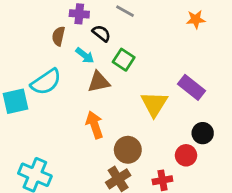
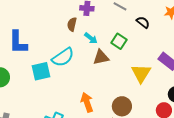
black semicircle: (101, 33) -> (143, 22), moved
orange arrow: (95, 125) -> (87, 102), moved

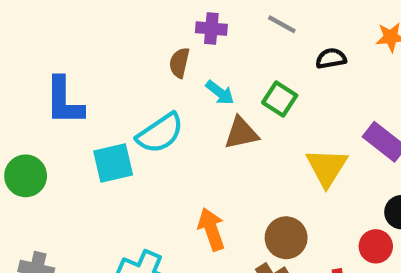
black semicircle: (143, 22) -> (331, 58), turned -48

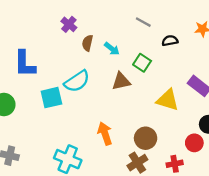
purple cross: (211, 29) -> (69, 24), moved, turned 35
cyan arrow: (220, 93) -> (112, 49), moved
yellow triangle: (327, 167) -> (168, 100), turned -45

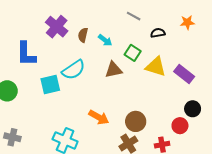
purple cross: (69, 24) -> (57, 27), moved, size x1.5
yellow triangle: (168, 100) -> (156, 67), moved
orange arrow: (105, 134) -> (99, 117), turned 138

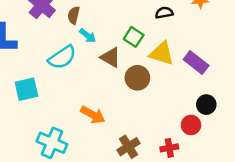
cyan arrow: (105, 40) -> (88, 36), moved
brown triangle: (114, 70) -> (111, 57), turned 42
cyan square: (50, 85) -> (26, 89), moved
brown circle: (136, 121) -> (137, 78), moved

